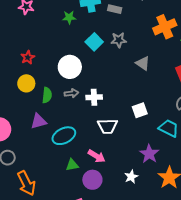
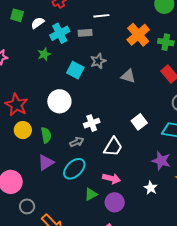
red star: (28, 57) -> (16, 105), size x1.6
gray arrow: (71, 93) -> (77, 142), moved
white trapezoid: (107, 126) -> (113, 147), turned -40

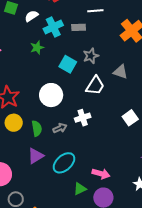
gray arrow: (77, 142) -> (60, 128), moved
white trapezoid: (113, 147) -> (95, 86), moved

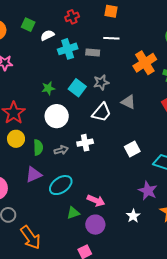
green star: (37, 48) -> (48, 88), moved

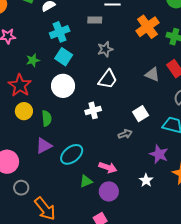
cyan cross: (68, 49) -> (60, 32), moved
green star: (48, 88) -> (33, 60), moved
cyan square: (77, 88) -> (64, 57), moved
gray triangle: (128, 102) -> (152, 75), moved
gray arrow: (61, 150) -> (125, 134), moved

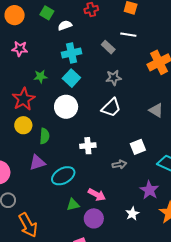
gray rectangle: (95, 20) -> (108, 47), turned 32
white cross: (93, 110) -> (88, 146), moved

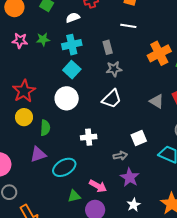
white semicircle: (65, 25) -> (73, 18), moved
gray rectangle: (108, 47) -> (108, 47), moved, turned 32
green star: (40, 77) -> (43, 39), moved
purple star: (149, 190) -> (130, 177), moved

